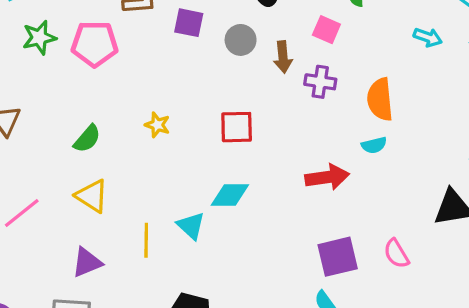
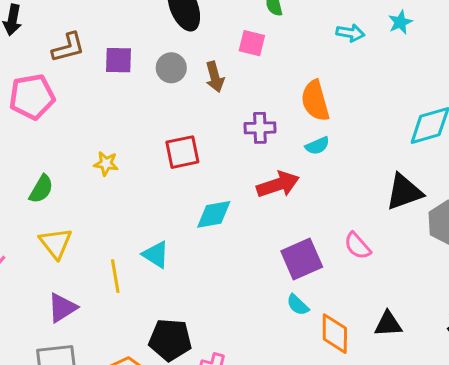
purple cross: (320, 82) -> (260, 128), moved
cyan diamond: (230, 195) -> (214, 214), moved
yellow triangle: (92, 196) -> (56, 243), turned 30

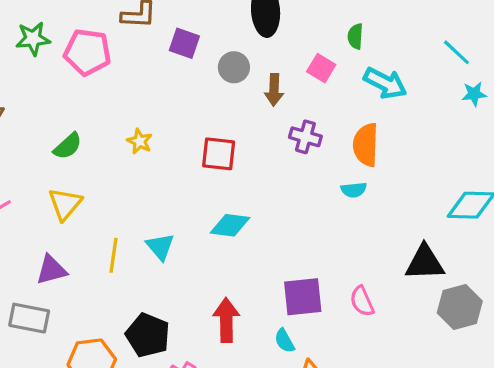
cyan arrow: (350, 33) -> (385, 83), moved, size x1.5
purple cross: (260, 128) -> (305, 137), moved
red arrow: (278, 184) -> (226, 320), moved, turned -90

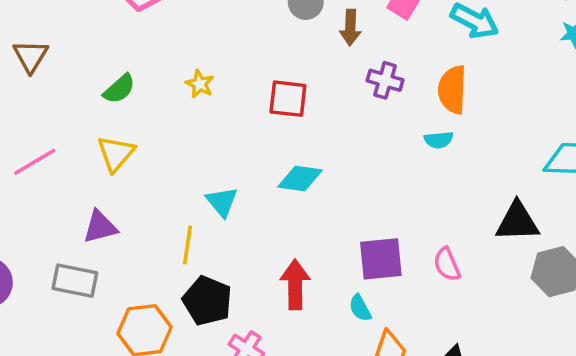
yellow line: (113, 255) -> (188, 245), moved

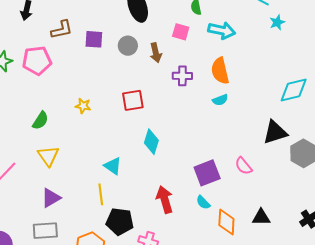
cyan diamond: (300, 179) -> (151, 142), turned -65

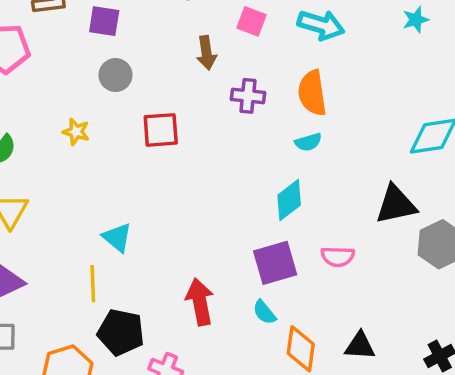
gray circle: (128, 46) -> (116, 75), moved
cyan diamond: (151, 142) -> (289, 200), moved, turned 30
pink semicircle: (243, 166) -> (338, 257), turned -54

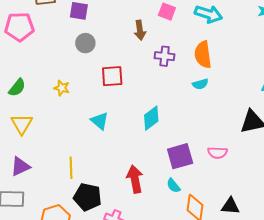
yellow star: (76, 132) -> (62, 88), moved
cyan diamond: (289, 200) -> (151, 118), moved
cyan triangle: (117, 237) -> (100, 121), moved

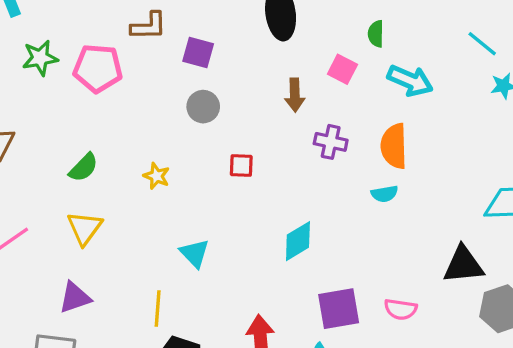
red square: (112, 76) -> (241, 165), size x0.7
cyan triangle: (100, 121) -> (195, 253), moved

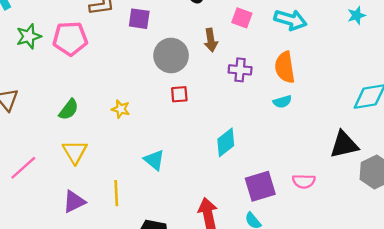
gray circle: (203, 107) -> (171, 55), moved, size x1.5
yellow line: (158, 309) -> (116, 193), moved

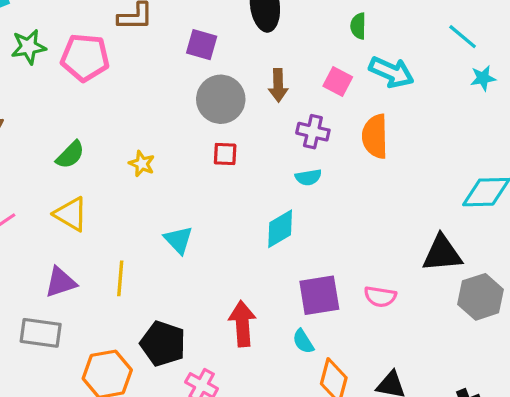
pink square: (242, 18) -> (338, 82), moved
purple square: (139, 19) -> (202, 45), moved
cyan semicircle: (282, 102) -> (308, 177), moved
yellow triangle: (75, 152) -> (71, 214), turned -36

